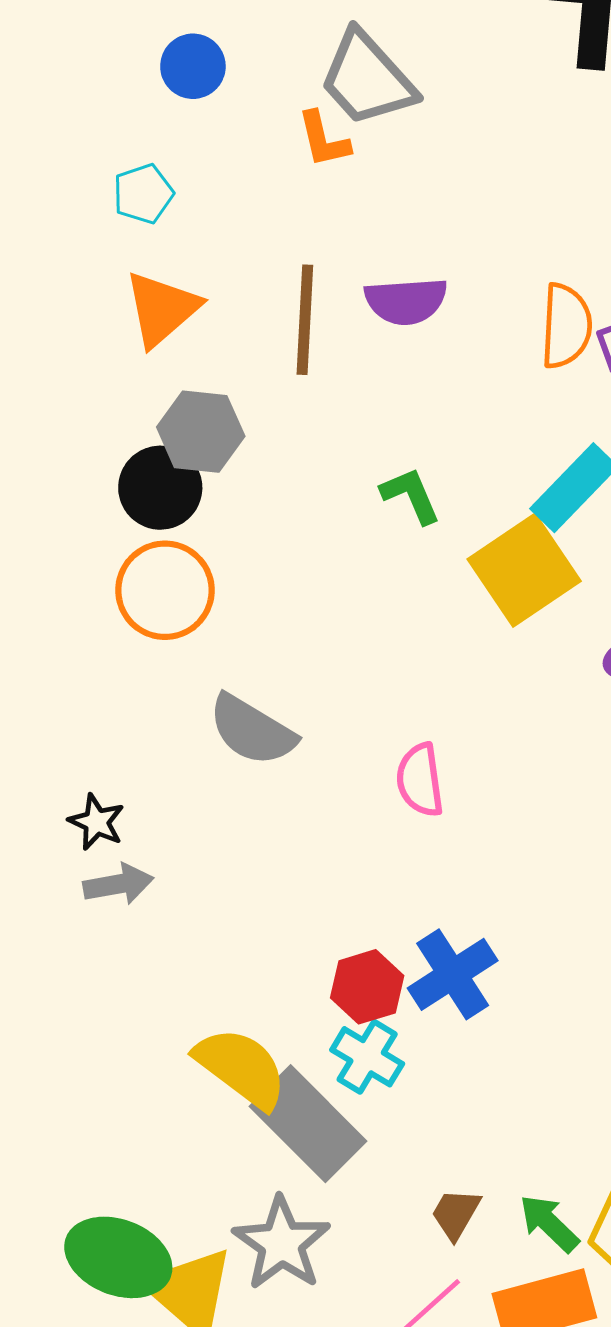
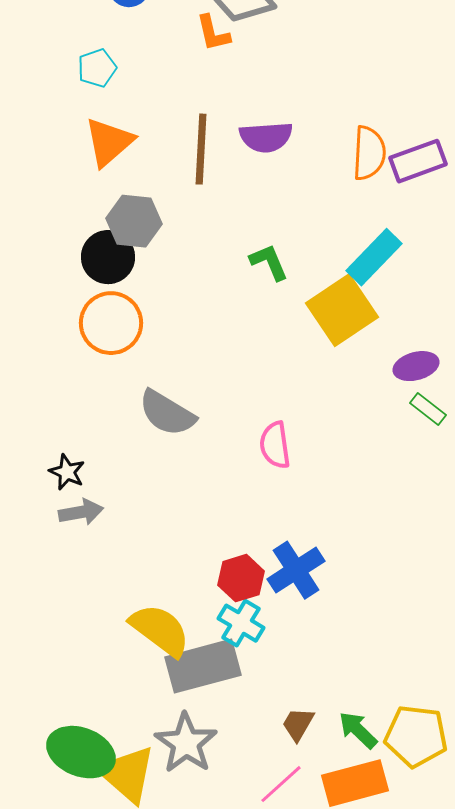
gray rectangle: (308, 1124) -> (203, 666), turned -60

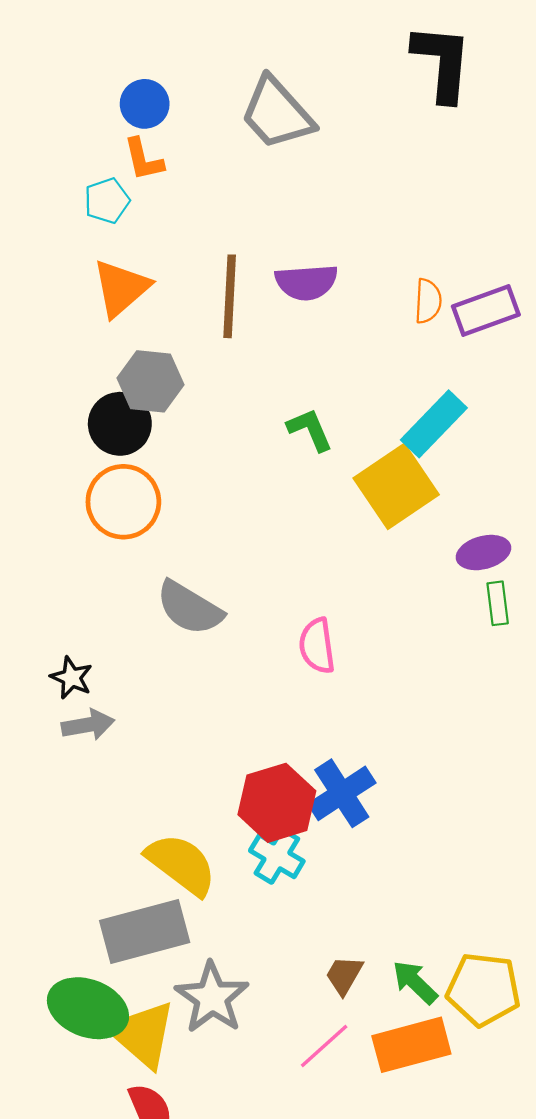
orange L-shape: (213, 33) -> (143, 159), moved
orange semicircle: (369, 153) -> (428, 301), size x0.7
green rectangle: (428, 409) -> (498, 603), turned 45
red hexagon: (241, 578) -> (277, 803), size x1.4
gray rectangle: (203, 666) -> (145, 931), moved

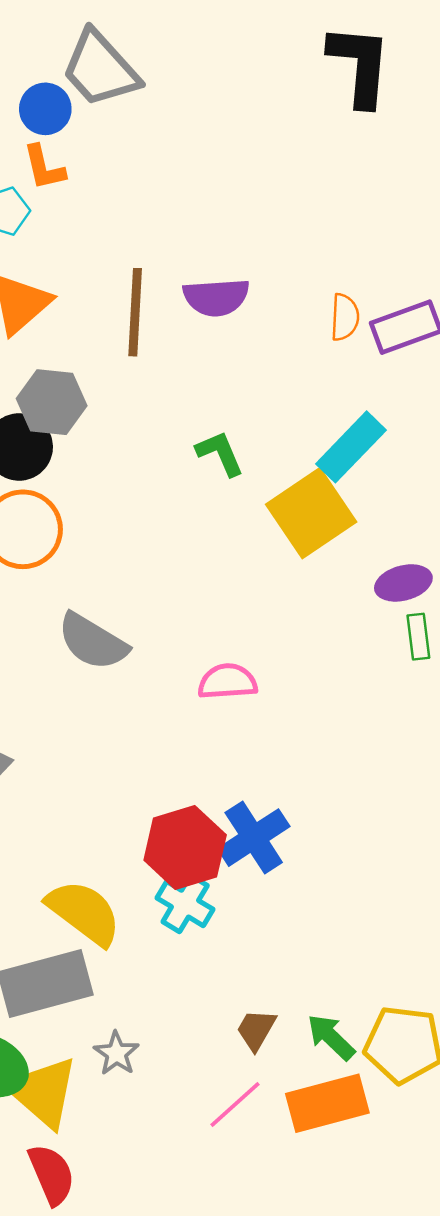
gray trapezoid: (277, 113) -> (100, 69), moved
pink semicircle: (317, 646) -> (227, 682), turned 94
gray star: (212, 998) -> (116, 1053), size x0.6

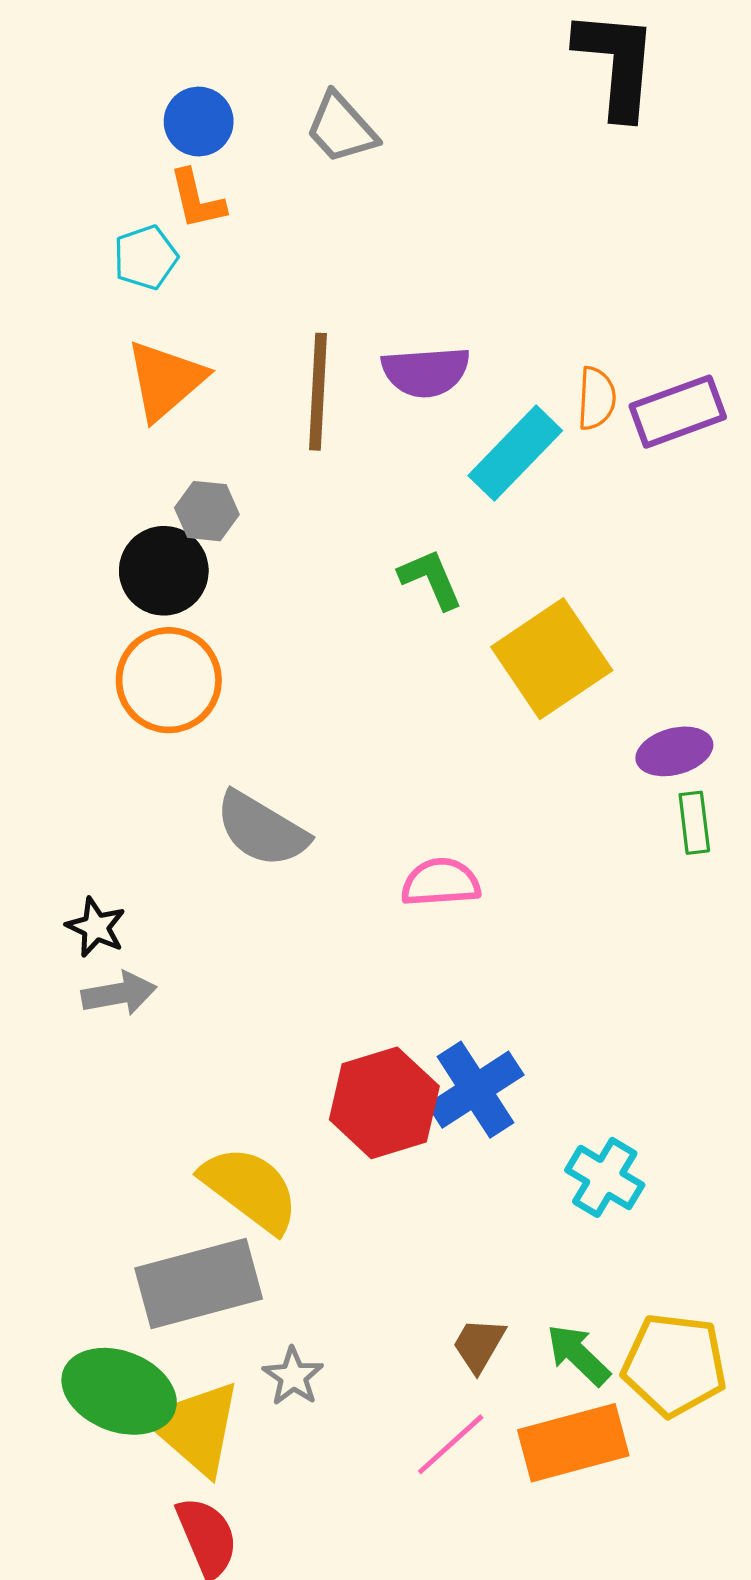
gray trapezoid: (100, 69) -> (341, 128), moved, size x0.7
gray hexagon: (52, 402) -> (207, 511), size x0.7
cyan rectangle: (351, 447) -> (515, 453), moved
cyan cross: (185, 904) -> (605, 1177), moved

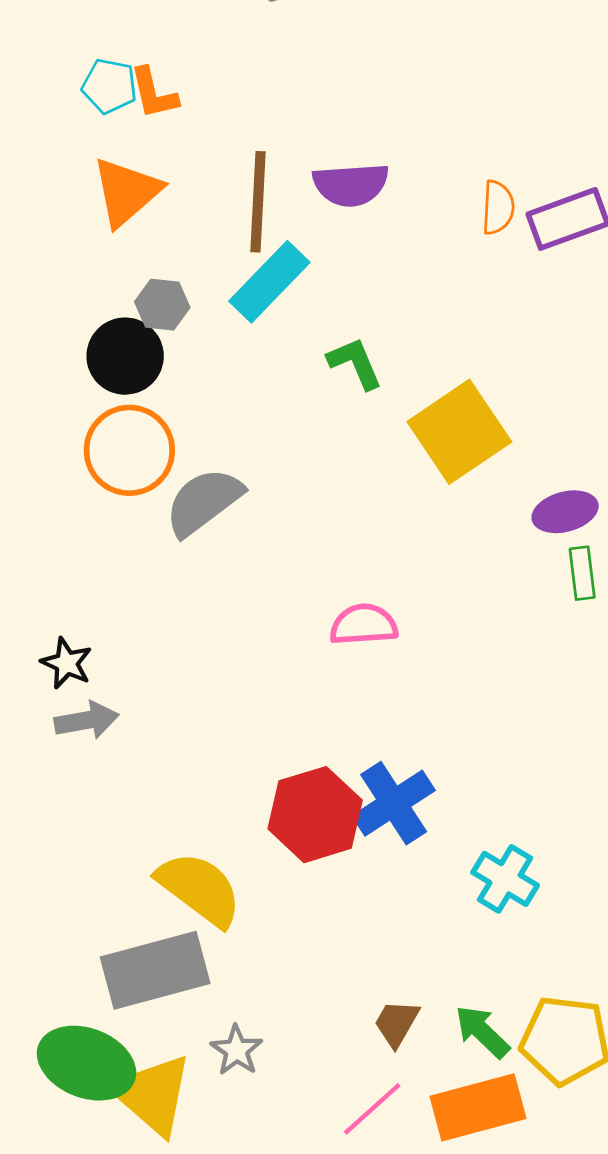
orange L-shape: (197, 199) -> (154, 93), moved
cyan pentagon: (146, 257) -> (109, 86), turned 30
cyan rectangle: (515, 453) -> (269, 282), moved
gray semicircle: (262, 829) -> (204, 502), moved, turned 112

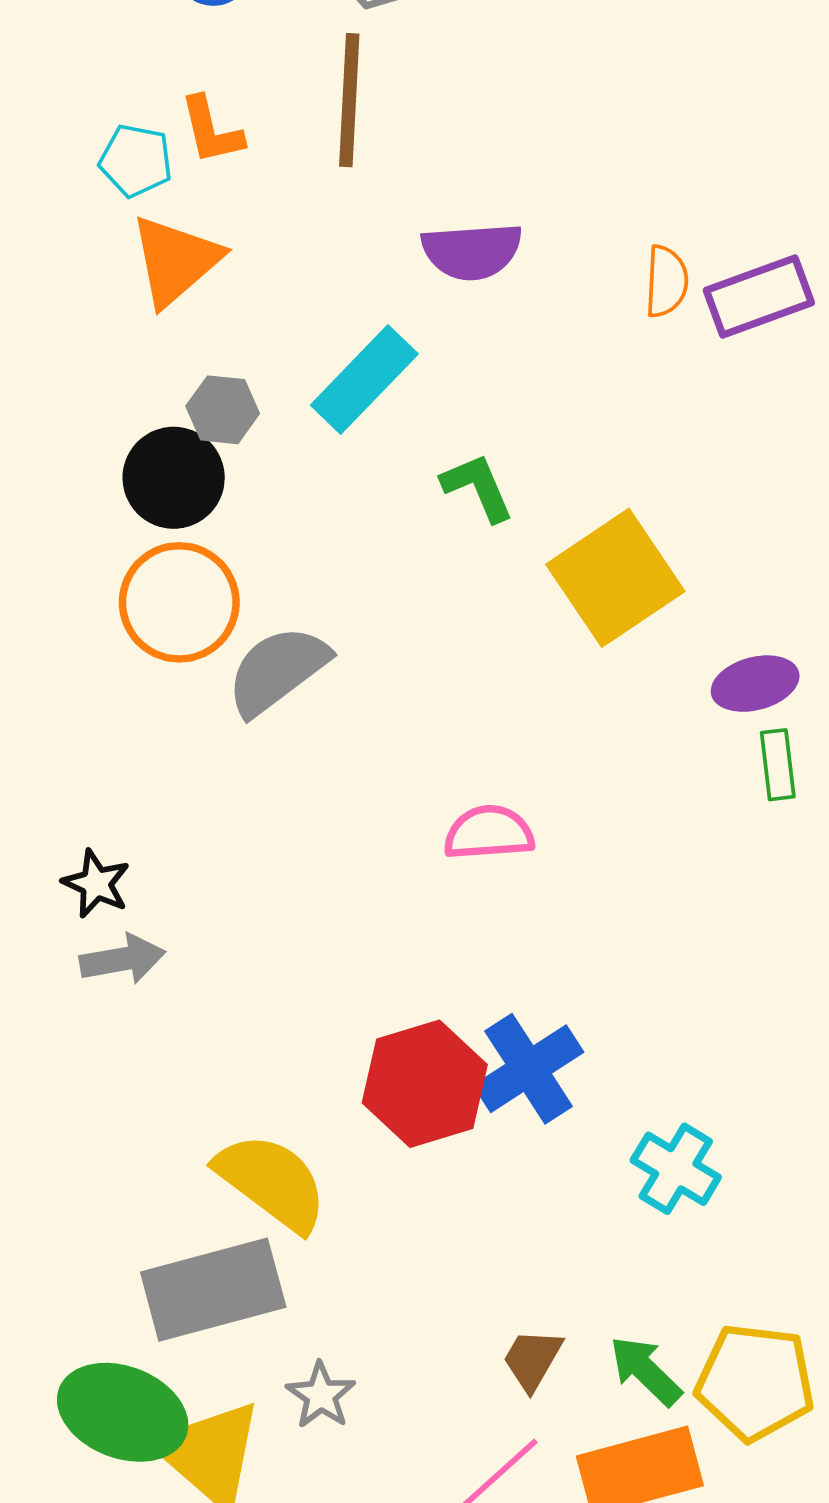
cyan pentagon: (109, 86) -> (136, 161), moved
brown line: (258, 202) -> (349, 100), moved

